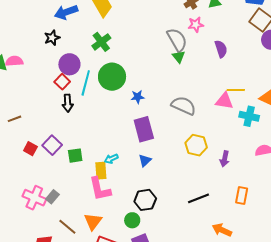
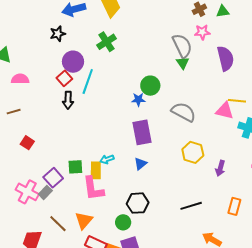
purple semicircle: (221, 49) -> (225, 58), size x1.4
pink semicircle: (14, 61) -> (20, 79), moved
green circle: (112, 77) -> (150, 86), moved, size x0.7
purple square: (52, 145) -> (53, 178), moved
green square: (75, 156) -> (75, 167), moved

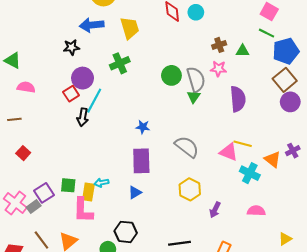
green circle: (150, 86) -> (171, 75), moved
black arrow: (68, 100) -> (83, 117), moved

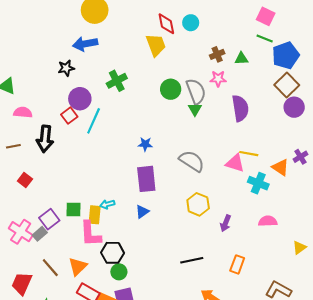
yellow trapezoid: (130, 28) -> (156, 45), moved
black arrow: (83, 117) -> (45, 139), moved, size x1.4
black hexagon: (126, 232) -> (113, 253), moved

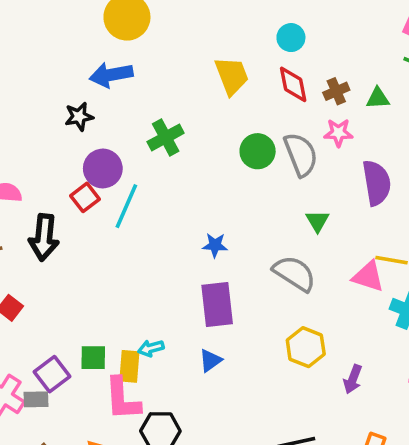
red diamond: (166, 24) -> (293, 84), moved
green triangle: (195, 109) -> (317, 221), moved
gray rectangle: (40, 234) -> (36, 399), turned 40

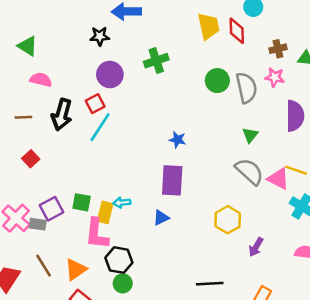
red diamond: (293, 84) -> (237, 31), moved
red square: (85, 197) -> (95, 104), moved
cyan line: (126, 206) -> (100, 127), moved
gray semicircle: (294, 273) -> (249, 171), moved

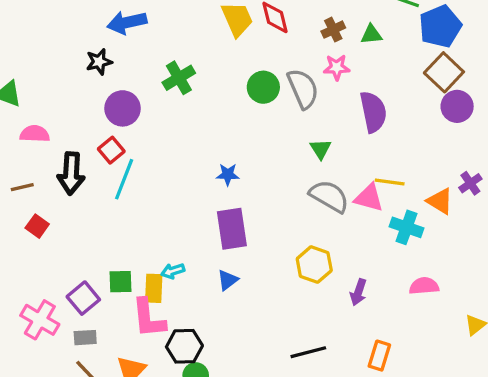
red square: (31, 159) -> (37, 226), moved
gray rectangle: (38, 224) -> (85, 338), moved

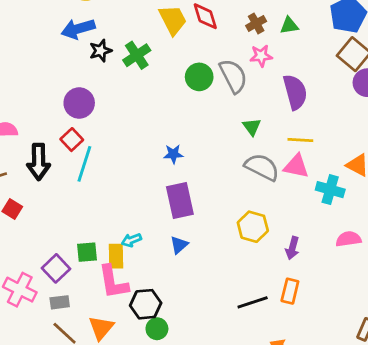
black star: (99, 62) -> (101, 51), moved
green cross: (179, 78) -> (137, 55), moved
yellow line: (390, 182) -> (300, 140), moved
orange rectangle: (379, 356) -> (290, 291), moved

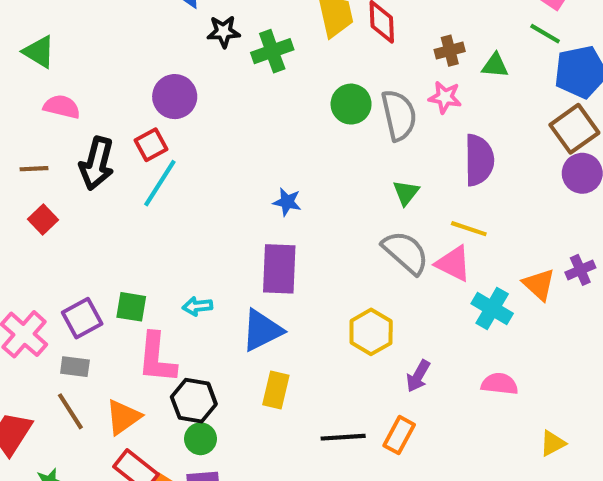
blue triangle: (179, 245) -> (262, 330), size x1.6
yellow rectangle: (116, 256) -> (276, 390), moved

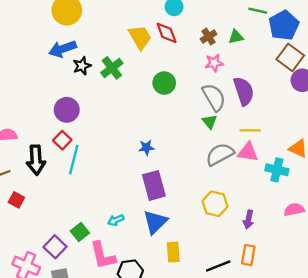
gray semicircle: (399, 115) -> (214, 97), moved
gray semicircle: (405, 252) -> (220, 154), turned -52
green square: (131, 307) -> (80, 232), turned -30

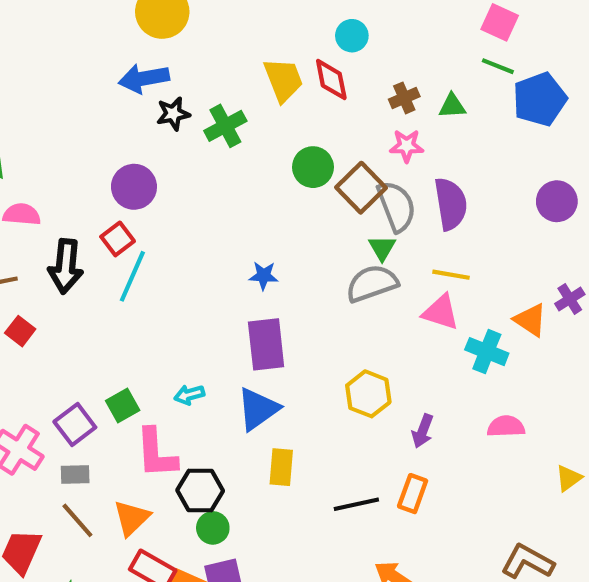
brown square: (290, 57) -> (361, 188), moved
gray semicircle: (220, 154) -> (372, 283), moved

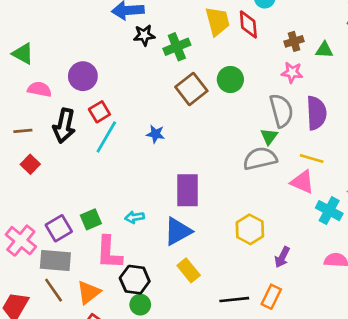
purple circle: (134, 187) -> (83, 76), moved
brown square: (361, 188) -> (191, 89), moved
blue star: (264, 276) -> (155, 134), moved
yellow rectangle: (281, 467) -> (189, 270), turned -50
gray rectangle: (75, 474) -> (55, 260), size x1.6

